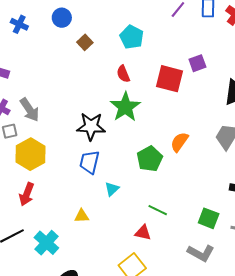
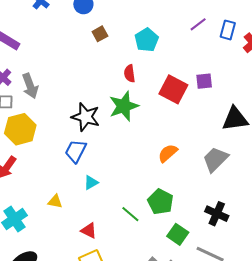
green pentagon: (150, 159) -> (161, 202), moved, turned -30
red triangle: (143, 233) -> (89, 231), moved

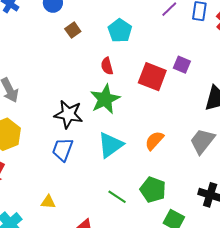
purple square: (204, 81) -> (182, 65), turned 36
cyan triangle: (91, 183) -> (110, 145), moved, size x1.8
green line: (130, 214) -> (117, 197), moved

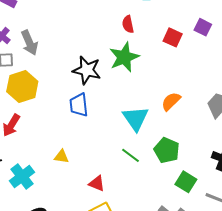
red square: (152, 77) -> (173, 37), size x0.7
cyan triangle: (110, 145) -> (136, 118), moved, turned -32
blue trapezoid: (63, 149) -> (79, 105), turned -30

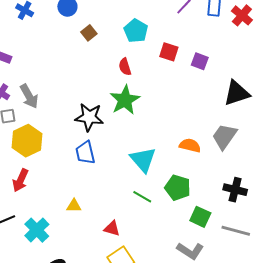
red square: (173, 37) -> (169, 52), moved
orange semicircle: (171, 101) -> (190, 145), moved, turned 65

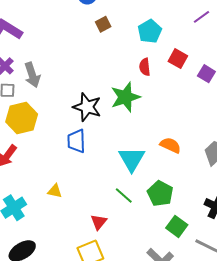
red semicircle: (125, 67) -> (145, 67), moved
orange semicircle: (190, 145) -> (170, 145), moved
red triangle: (112, 229) -> (99, 222), moved, turned 42

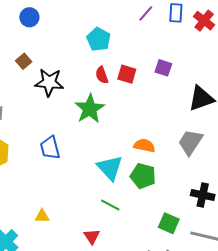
brown square: (103, 24) -> (24, 61), moved
red square: (178, 59) -> (127, 74), moved
black star: (87, 107) -> (49, 82), moved
blue trapezoid: (76, 141) -> (50, 148), moved
green pentagon: (160, 193) -> (143, 176), moved

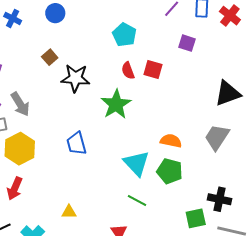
purple square: (163, 68) -> (187, 43), moved
black cross: (203, 195) -> (220, 199), moved
green square: (169, 223) -> (196, 218), turned -35

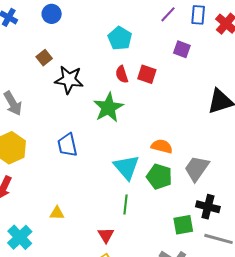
gray trapezoid: (217, 137) -> (197, 169), moved
green line: (137, 200) -> (125, 204), turned 66

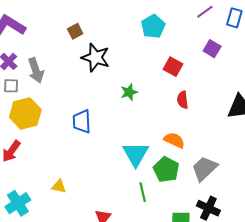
red semicircle: (122, 74) -> (183, 100), moved
green star: (108, 108) -> (129, 92), size x0.6
green line: (125, 204) -> (143, 192), moved, turned -30

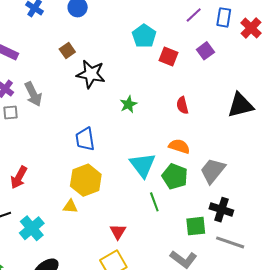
purple square: (212, 49) -> (205, 51), turned 30
red square: (173, 67) -> (169, 57), moved
yellow hexagon: (25, 113) -> (86, 180), moved

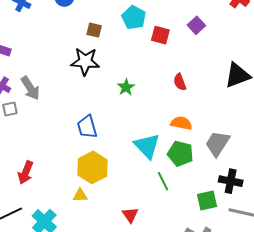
brown square: (67, 50) -> (94, 30), moved, turned -35

